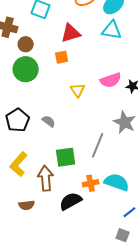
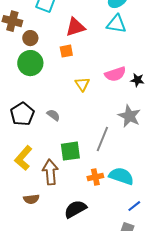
black semicircle: (71, 201) -> (75, 209), moved

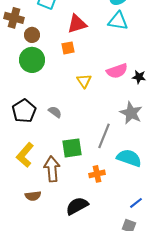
cyan semicircle: (121, 176) -> (129, 158), moved

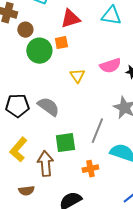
green circle: (32, 60) -> (39, 51), moved
black pentagon: (24, 111) -> (17, 106), turned 30
gray semicircle: (55, 112) -> (48, 107), size x1.6

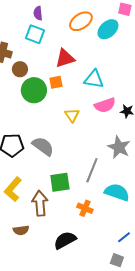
cyan triangle: (111, 16) -> (94, 79), moved
orange cross: (90, 169) -> (85, 208), turned 35

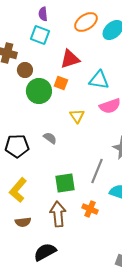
orange square: (56, 82) -> (61, 83), turned 32
gray semicircle: (43, 146) -> (50, 138), moved, size x0.6
brown arrow: (40, 203) -> (58, 214), moved
brown semicircle: (21, 230) -> (23, 222), moved
black semicircle: (65, 240) -> (45, 252), moved

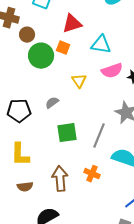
gray semicircle: (50, 138) -> (52, 103), turned -72
green square: (65, 183) -> (67, 133), moved
yellow L-shape: (18, 190) -> (20, 155), turned -40

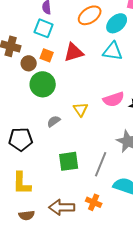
cyan triangle: (101, 45) -> (113, 51), moved
orange square: (63, 48) -> (47, 55), moved
gray semicircle: (52, 103) -> (54, 121), moved
brown arrow: (60, 179) -> (62, 207), turned -85

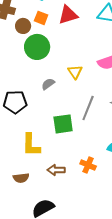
gray line: (101, 164) -> (88, 108), moved
yellow L-shape: (22, 183) -> (31, 145), moved
brown arrow: (62, 207) -> (56, 170), size x0.7

